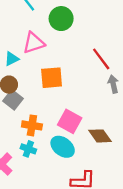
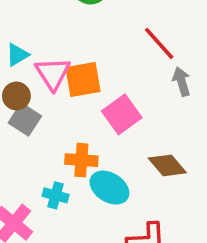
pink triangle: (34, 43) -> (53, 73), moved, turned -40
pink square: (70, 121) -> (122, 114), moved, turned 30
orange cross: (32, 125) -> (81, 160), moved

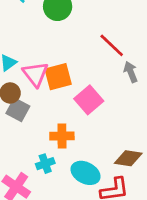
brown diamond: (167, 165) -> (128, 158), moved, turned -36
cyan ellipse: (109, 188) -> (86, 173), moved
cyan cross: (56, 195) -> (45, 164), turned -30

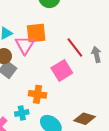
red line: (112, 45) -> (75, 48), moved
orange square: (58, 77) -> (36, 33), moved

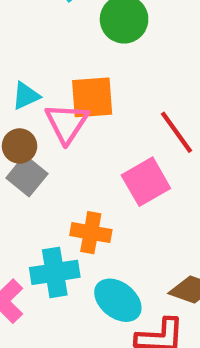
cyan cross: (22, 113) -> (55, 272), size x1.5

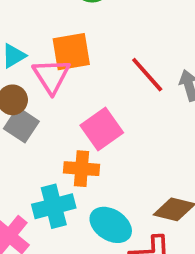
pink square: (146, 182) -> (102, 129), moved

